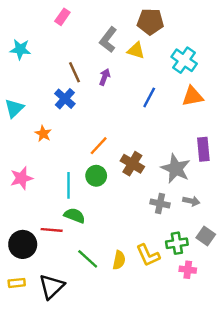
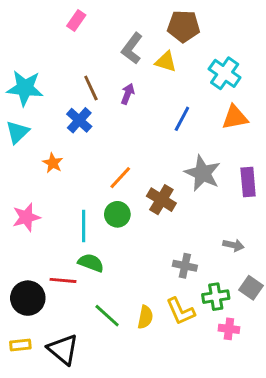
cyan star: (20, 49) -> (25, 88), moved, size x1.4
gray star: (176, 169) -> (203, 173), moved
gray cross: (160, 203) -> (185, 266), moved
black triangle: (52, 287) -> (63, 349), turned -36

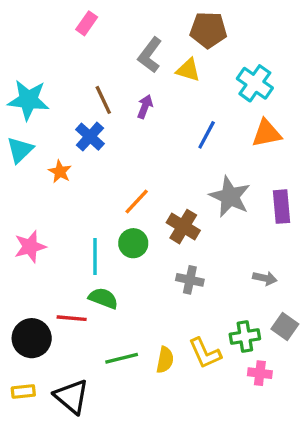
orange star: (53, 163) -> (60, 172), moved
gray cross: (185, 266) -> (190, 280), moved
green line: (107, 316) -> (122, 358), turned -56

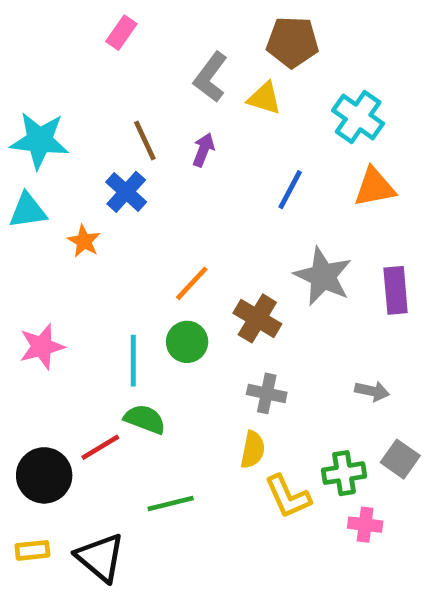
cyan triangle: (20, 150) -> (28, 211), turned 36
red line: (72, 318) -> (100, 447), turned -36
yellow semicircle: (165, 360) -> (253, 450), moved

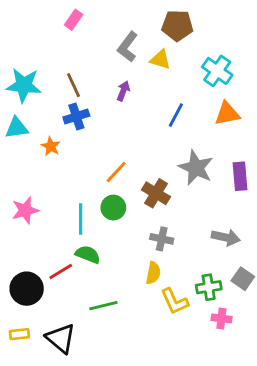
brown line: (145, 140) -> (74, 85), moved
blue cross: (126, 192) -> (76, 116), turned 30
gray arrow: (372, 391) -> (226, 237), size x1.4

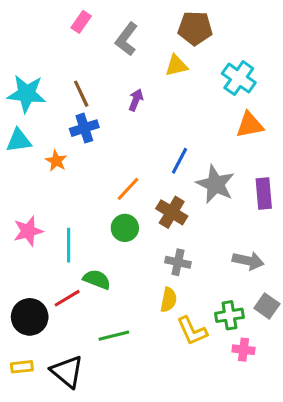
gray L-shape: (128, 47) -> (126, 39), moved
yellow triangle: (160, 60) -> (176, 66), turned -30
blue line: (176, 115) -> (180, 161), moved
cyan line: (81, 219) -> (69, 245), moved

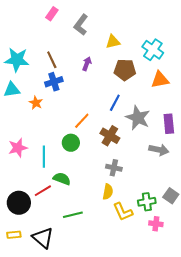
brown pentagon: (195, 28) -> (125, 70), moved
green circle: (125, 228) -> (71, 143), moved
gray arrow: (248, 261) -> (159, 150), moved

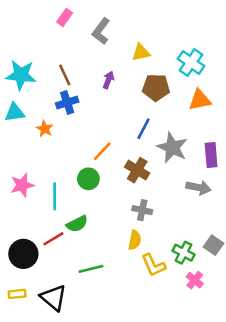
green semicircle: (62, 179) -> (77, 224), turned 132
green cross: (147, 202) -> (183, 253), turned 36
pink cross: (156, 224) -> (195, 280), turned 32

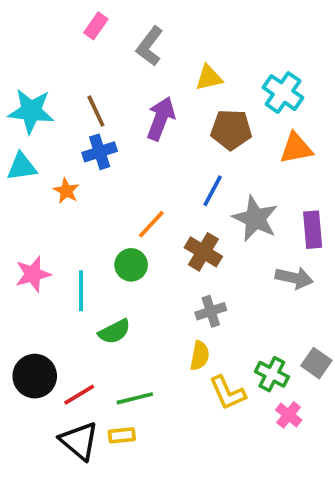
purple arrow: (108, 80) -> (161, 119), size x1.6
gray cross: (142, 210) -> (211, 311), turned -30
red line: (53, 239) -> (79, 395), moved
yellow rectangle: (17, 294) -> (122, 435), moved

